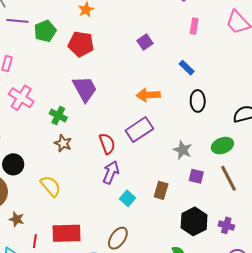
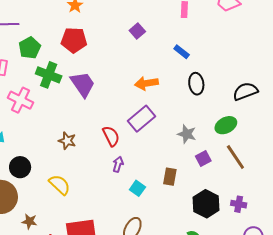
green pentagon: (45, 31) -> (30, 48), moved
green cross: (58, 116) -> (49, 75), moved, size x1.4
purple arrow: (111, 172) -> (118, 164), size x0.7
purple square: (196, 176) -> (203, 159), turned -35

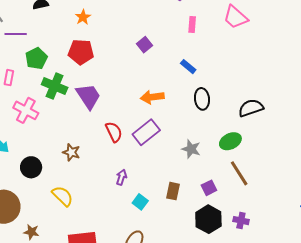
red semicircle: (111, 136) -> (114, 132), moved
purple square: (203, 159) -> (209, 188), moved
black circle: (20, 167) -> (31, 167), moved

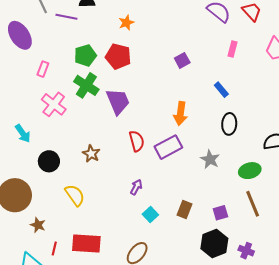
purple line: (16, 34) -> (66, 17), moved
green pentagon: (36, 58) -> (85, 55), moved
orange arrow: (152, 97) -> (181, 113), turned -85
gray star: (191, 149) -> (210, 159), moved

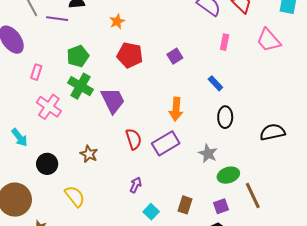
red pentagon: (118, 56) -> (130, 55), moved
green ellipse: (250, 171) -> (228, 175), moved

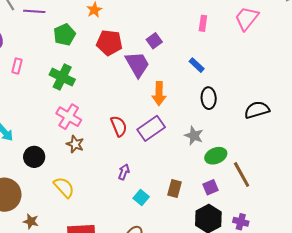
pink trapezoid: (269, 40) -> (247, 18), turned 84
green pentagon: (78, 56) -> (64, 35), moved
purple trapezoid: (113, 100) -> (137, 64), moved
pink cross: (49, 107) -> (69, 117), moved

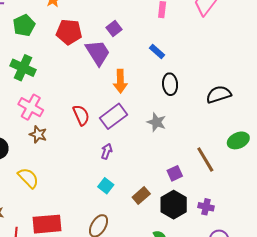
green ellipse: (216, 156) -> (238, 140), moved
purple arrow: (124, 172) -> (107, 151), moved
brown rectangle: (175, 188) -> (141, 196), moved, turned 36

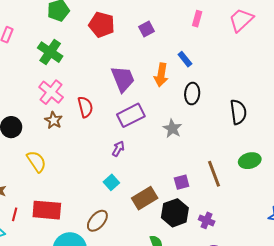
purple trapezoid: (98, 53) -> (123, 79), moved
orange arrow: (120, 81) -> (161, 75), moved
black semicircle: (219, 94) -> (238, 112), turned 90
red semicircle: (81, 115) -> (85, 107), moved
brown rectangle: (141, 196) -> (145, 198), size x1.4

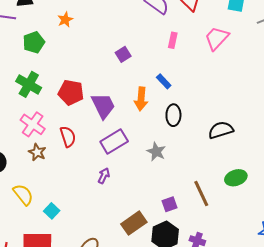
red pentagon: (102, 25) -> (71, 92), moved
black semicircle: (238, 112) -> (221, 130), turned -95
cyan square: (111, 182) -> (52, 211), moved

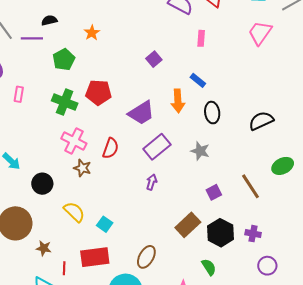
pink trapezoid: (217, 38) -> (260, 33), moved
red pentagon: (71, 92) -> (98, 92), moved
purple trapezoid: (103, 106) -> (141, 113), turned 92
red semicircle: (68, 137) -> (111, 148), turned 45
purple square: (169, 204) -> (214, 192), moved

